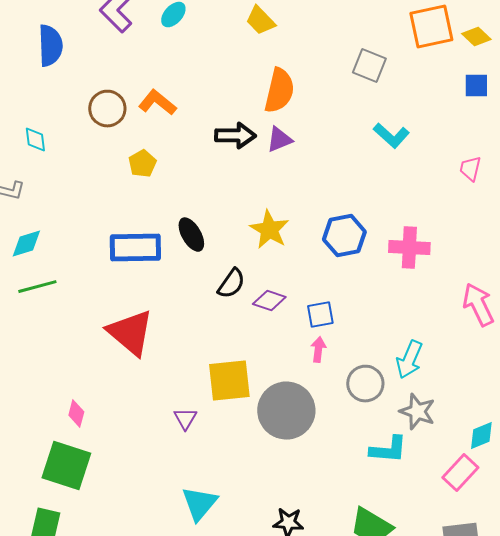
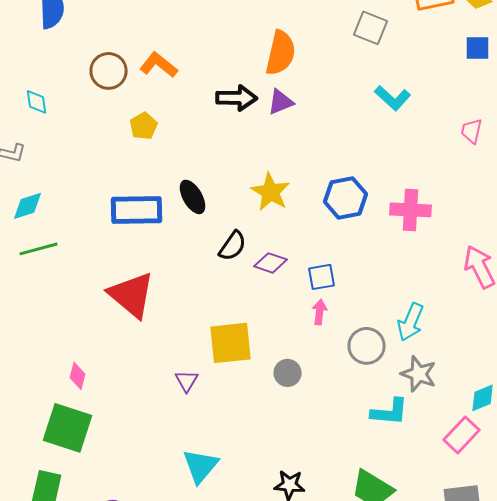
gray circle: (286, 411) -> (288, 373), size x0.5

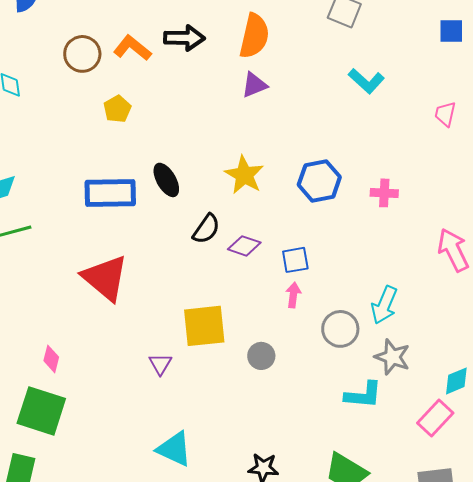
black arrow: (237, 98) -> (184, 38), moved
pink cross: (411, 210) -> (384, 193), size x0.7
cyan triangle: (201, 466) -> (174, 449), turned -45

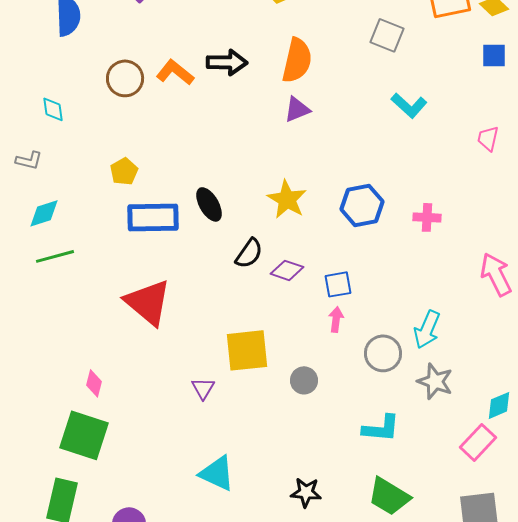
yellow pentagon: (117, 109) -> (124, 171), moved
cyan L-shape: (363, 395) -> (381, 428), moved

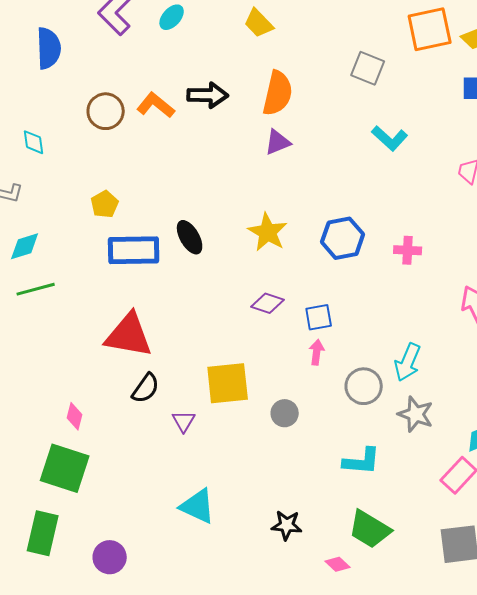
black semicircle: (249, 253) -> (146, 388), moved
red triangle: (148, 302) -> (129, 335), turned -30

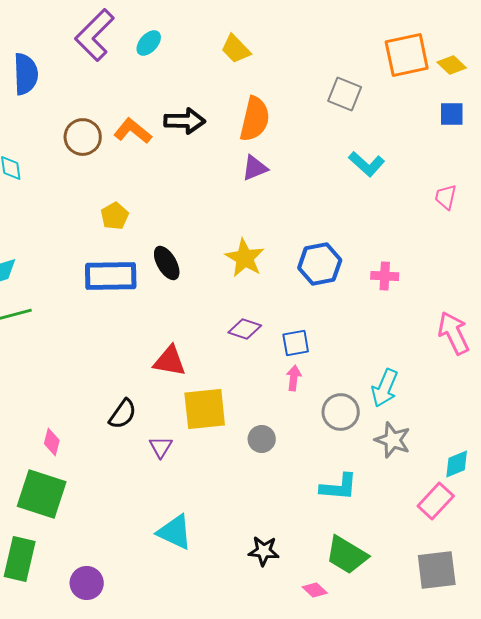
yellow pentagon: (105, 204) -> (115, 216), moved
red triangle: (129, 335) -> (170, 361), moved, size x0.7

